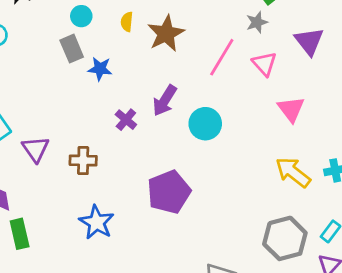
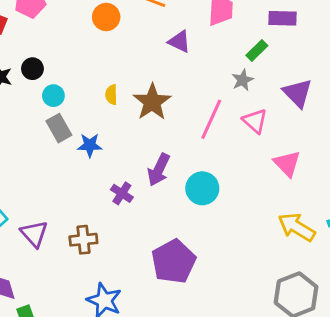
cyan circle: (81, 16) -> (53, 96), moved

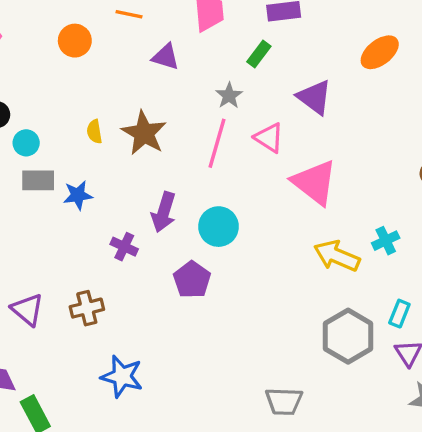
gray star: (243, 80) -> (229, 96), moved
gray rectangle: (59, 128) -> (38, 180), turned -52
pink triangle: (287, 164) -> (315, 182), size x1.4
purple pentagon: (174, 261) -> (192, 280), moved, size x0.7

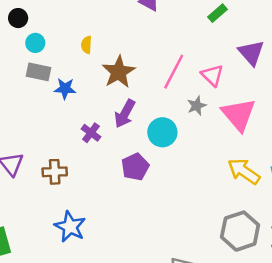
gray star: (229, 96) -> (197, 106), moved
brown star: (144, 133) -> (119, 72), moved

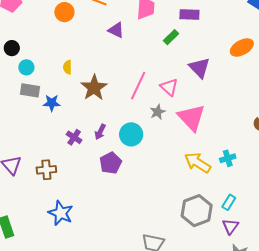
purple arrow: (125, 114) -> (100, 132), moved, size x0.7

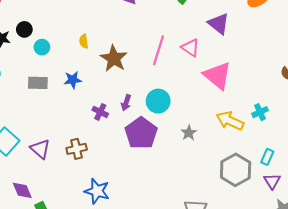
gray rectangle: (30, 90) -> (38, 83), moved
gray star: (158, 112) -> (189, 133), moved
purple pentagon: (111, 163) -> (141, 133), size x1.4

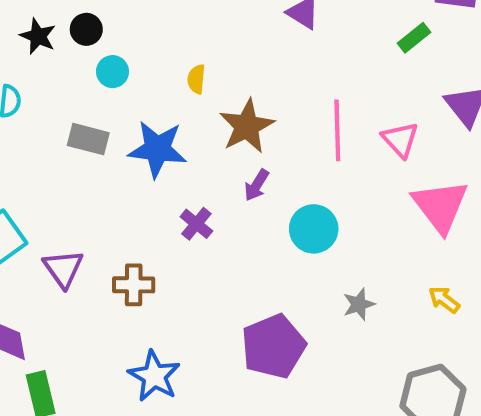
pink line: (158, 50) -> (337, 130), turned -32
blue star: (73, 80) -> (157, 149), size x1.6
purple arrow: (126, 103) -> (257, 185), moved
yellow arrow: (230, 121) -> (444, 300), size x0.6
purple pentagon: (141, 133) -> (273, 346), moved

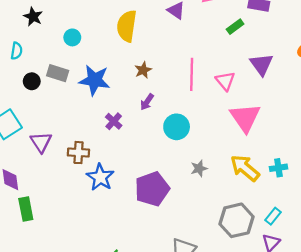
black circle: (86, 29) -> (32, 81), moved
yellow semicircle: (196, 79) -> (127, 26), moved, size x2.0
brown star: (247, 126) -> (143, 70), size x0.6
yellow arrow: (444, 300) -> (245, 168), size x1.8
blue star: (154, 376) -> (100, 177), moved

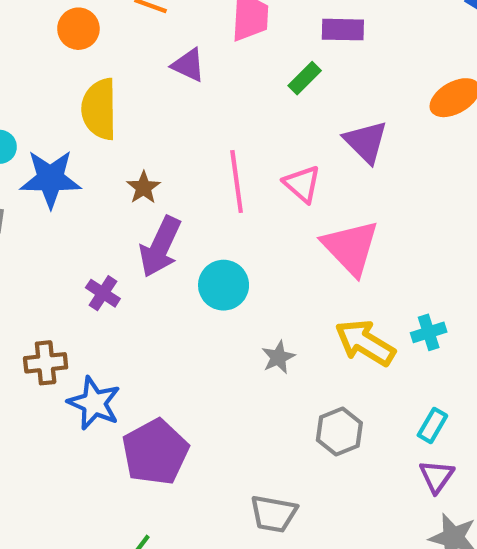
blue star: (95, 80) -> (50, 179), moved
purple arrow: (147, 102) -> (160, 247), size x1.8
purple pentagon: (152, 189) -> (155, 452), moved
gray hexagon: (237, 220) -> (339, 431), moved, size x0.7

